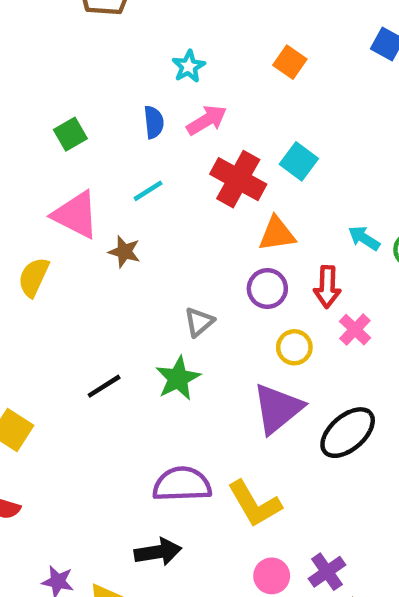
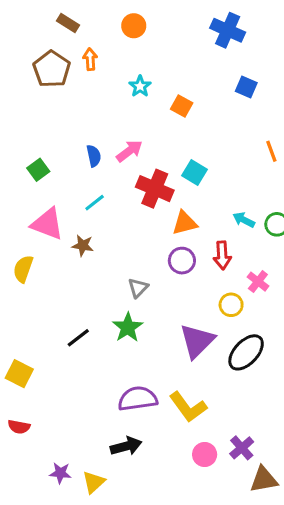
cyan star: (189, 66) -> (140, 86), moved
pink cross: (355, 330) -> (258, 282), moved
yellow circle: (294, 347) -> (231, 305), moved

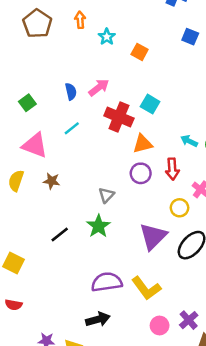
orange arrow: (90, 59) -> (80, 20), moved
brown star: (83, 245) -> (52, 181), moved

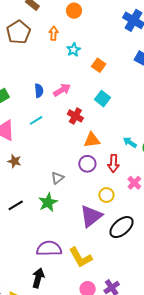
cyan square: (150, 104) -> (103, 99), moved
red cross: (119, 117) -> (75, 116), size x0.7
yellow circle: (180, 208) -> (106, 195), moved
black arrow: (98, 319) -> (38, 278), turned -66

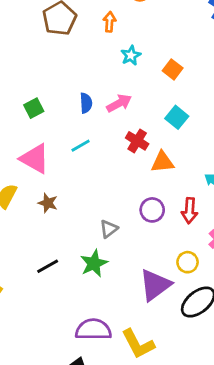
cyan star: (74, 50) -> (131, 55), moved
orange triangle: (92, 140) -> (162, 162), moved
yellow circle: (106, 195) -> (188, 262), moved

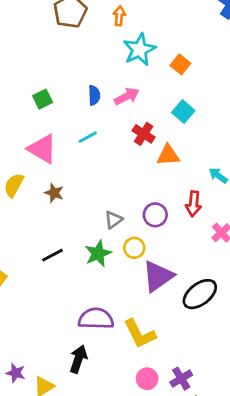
cyan star: (131, 55) -> (139, 50), size x1.6
purple circle: (152, 210) -> (155, 215), moved
yellow circle: (188, 262) -> (134, 248), moved

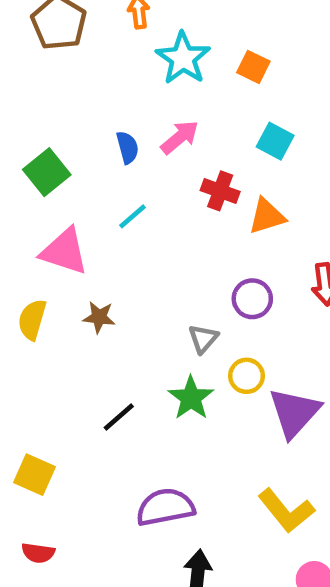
green square: (43, 99) -> (47, 172), size x1.4
purple circle: (155, 215) -> (252, 299), moved
purple semicircle: (96, 319) -> (165, 507), moved

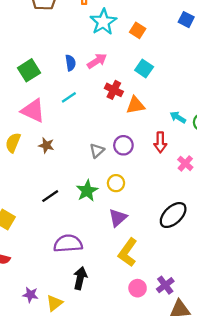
gray triangle: (203, 339) -> (97, 151), moved
purple triangle: (294, 412) -> (118, 218), moved, size x0.7
yellow L-shape: (286, 511) -> (128, 252), turned 68

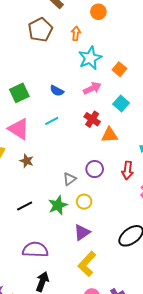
pink arrow: (97, 61) -> (92, 88), moved
blue semicircle: (70, 63) -> (57, 91), turned 120
gray triangle: (97, 151) -> (70, 179), moved

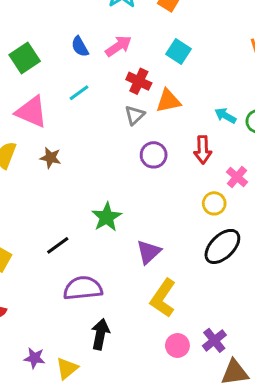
pink arrow: (92, 88) -> (118, 46), moved
blue semicircle: (57, 91) -> (80, 47), turned 40
gray triangle: (70, 179) -> (135, 115), moved
yellow circle: (84, 202) -> (214, 203), moved
black line: (25, 206) -> (58, 245), moved

